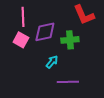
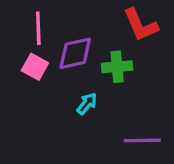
purple line: (68, 82) -> (142, 140), moved

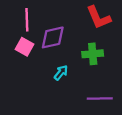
green cross: (117, 67) -> (93, 54), moved

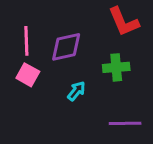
pink line: (27, 20) -> (26, 41), moved
pink square: (25, 47) -> (28, 75), moved

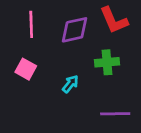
pink line: (26, 41) -> (31, 24), moved
purple diamond: (66, 47) -> (74, 30), moved

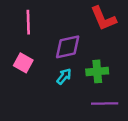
purple diamond: (74, 30) -> (68, 47), moved
green cross: (107, 62) -> (97, 71), moved

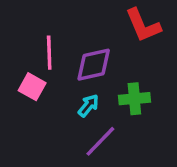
pink line: (28, 22) -> (49, 53), moved
purple line: (105, 104) -> (100, 141), moved, turned -45

